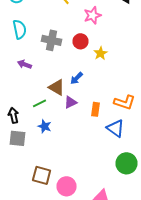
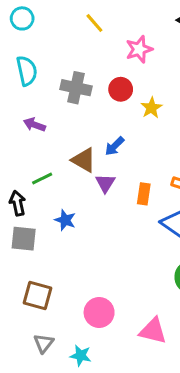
purple triangle: (70, 102) -> (105, 183), turned -32
green line: (40, 103) -> (42, 179), moved
brown square: (42, 175) -> (38, 296), moved

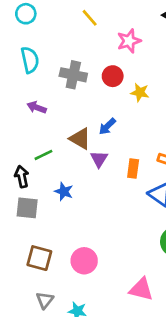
yellow star: (151, 108) -> (140, 92), turned -30
pink circle: (99, 312) -> (84, 261), moved

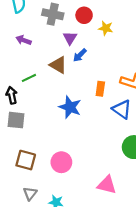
purple triangle: (99, 159) -> (70, 38), moved
blue star: (64, 192) -> (70, 107), moved, size x1.5

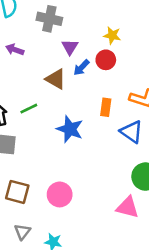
red circle: (84, 15) -> (106, 60), moved
green line: (29, 78) -> (29, 109), moved
pink triangle: (107, 185) -> (128, 207), moved

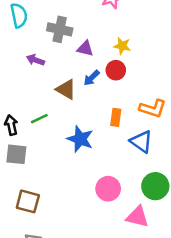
purple triangle: (70, 47) -> (85, 49), moved, turned -48
purple arrow: (15, 50) -> (35, 60), moved
pink circle: (60, 194) -> (108, 189), moved

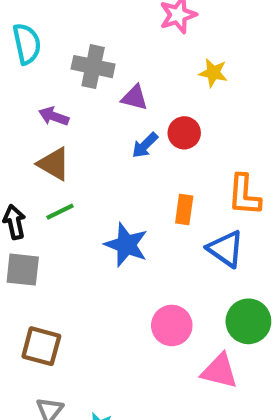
yellow star: (122, 46) -> (213, 73), moved
brown triangle: (66, 89) -> (54, 164), moved
orange L-shape: (153, 108) -> (244, 195), turned 76

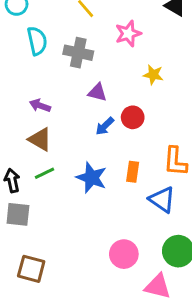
cyan semicircle: (27, 44) -> (37, 41), moved
gray cross: (93, 67) -> (78, 53), moved
blue star: (126, 245) -> (92, 178), moved

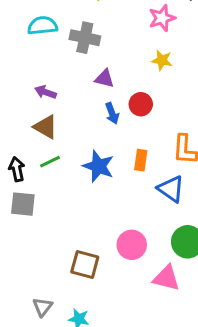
pink star: (128, 34) -> (162, 18), moved
cyan semicircle: (37, 41) -> (42, 26), turned -84
blue arrow: (105, 126) -> (112, 113), turned -66
brown square: (31, 269) -> (85, 264), moved

